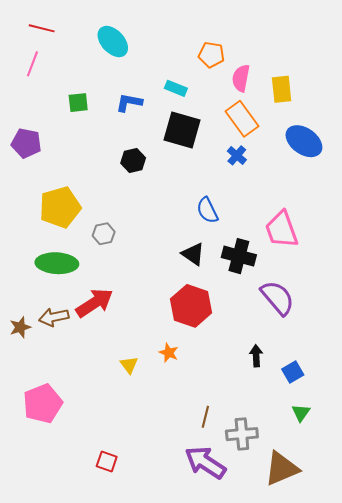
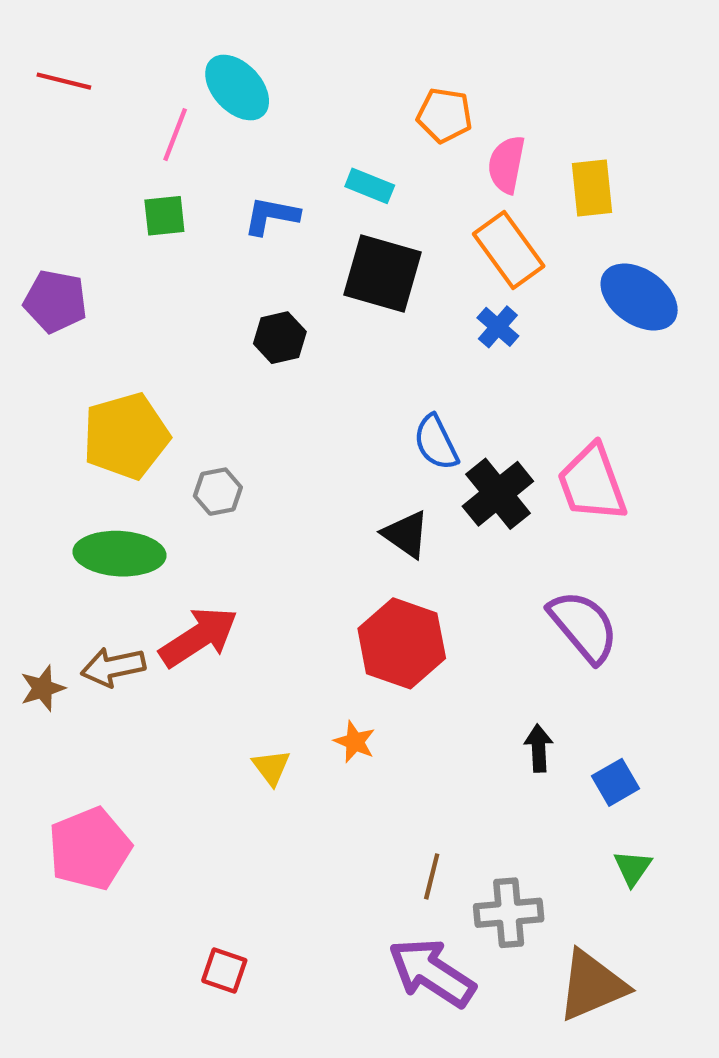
red line: (42, 28) -> (64, 81), moved
pink line: (32, 64) -> (175, 135), moved
black cross: (239, 256) -> (498, 494), moved, turned 36

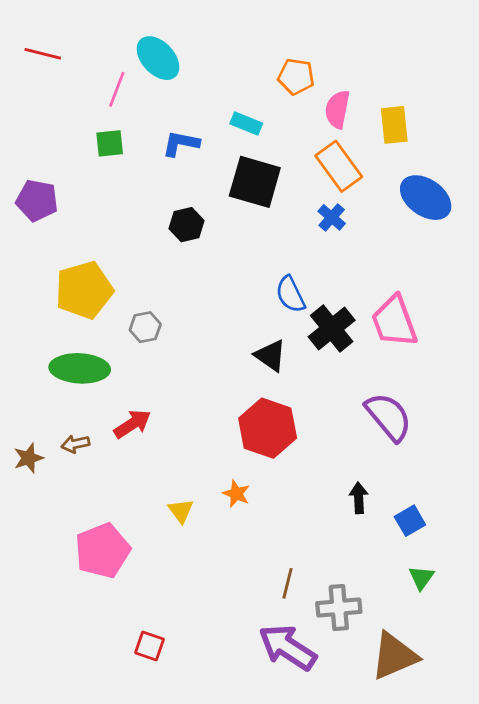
red arrow: (199, 637) -> (132, 424), size x0.7
brown arrow: (113, 667) -> (75, 444), size x0.7
pink pentagon: (90, 849) -> (102, 551), moved

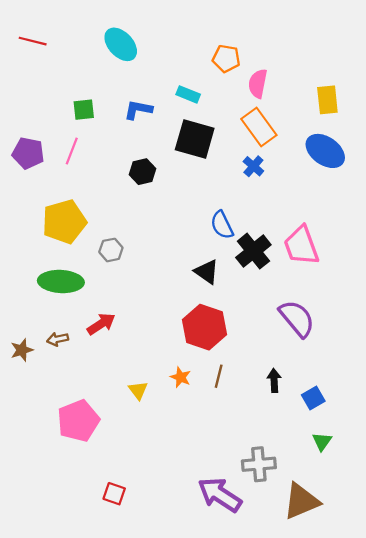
pink line: (117, 89) -> (72, 151), moved
yellow rectangle: (394, 125) -> (327, 100), moved
brown line: (288, 583) -> (219, 376), moved

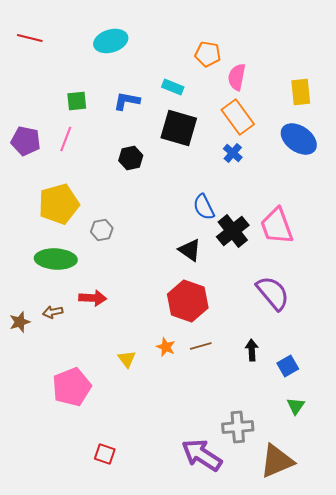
cyan ellipse: (121, 44) -> (111, 41), turned -64
red arrow: (101, 324) -> (93, 298), turned 36
brown line: (219, 376) -> (201, 346), turned 60

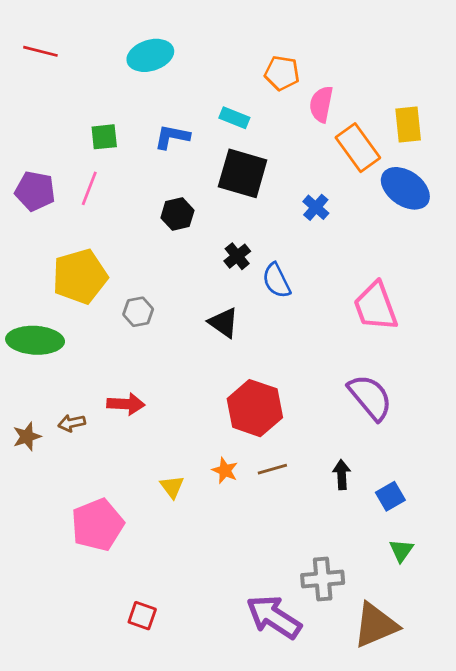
orange rectangle: (238, 117) -> (358, 148), moved
black cross: (233, 231) -> (237, 256), moved, size x0.6
black triangle: (190, 250) -> (224, 323), moved
green ellipse: (56, 259) -> (35, 340), moved

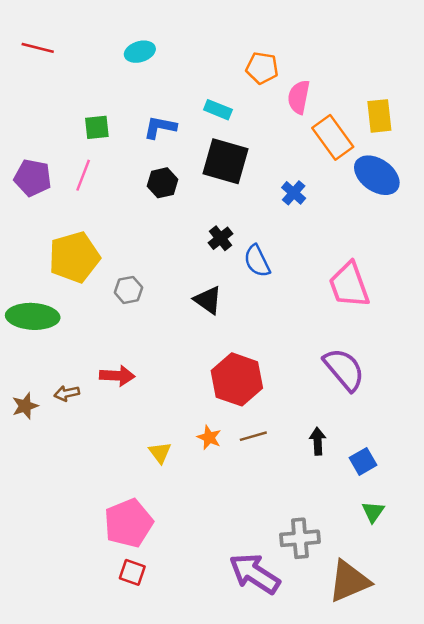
cyan ellipse: (150, 55) -> (140, 52), size x0.7
black hexagon: (177, 214) -> (163, 183), moved
pink pentagon: (97, 525) -> (128, 523), moved

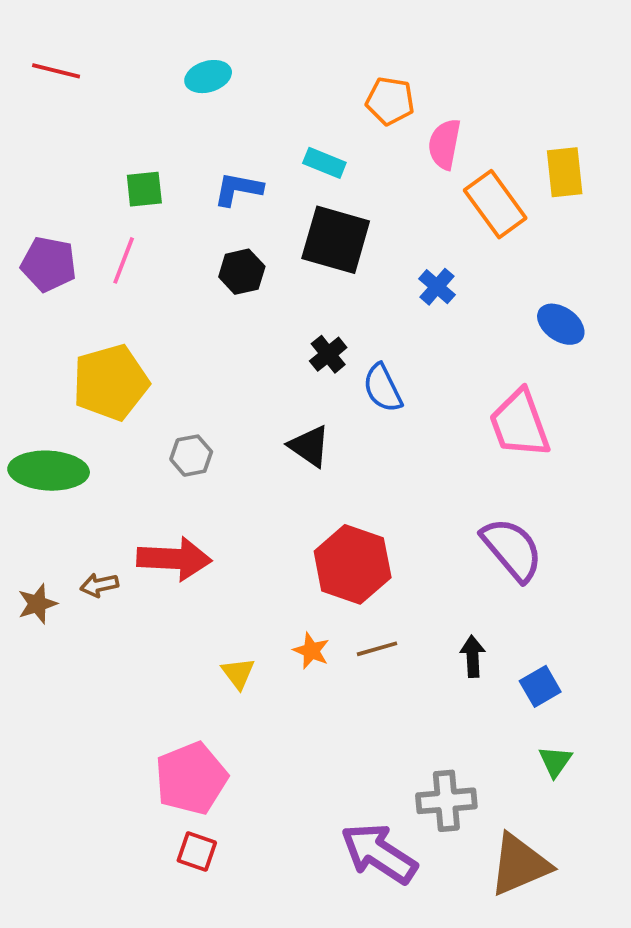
blue ellipse: (377, 175) -> (561, 324), moved, size x0.7
gray hexagon: (128, 290) -> (191, 456), moved
red arrow: (117, 376) -> (174, 559), size x1.4

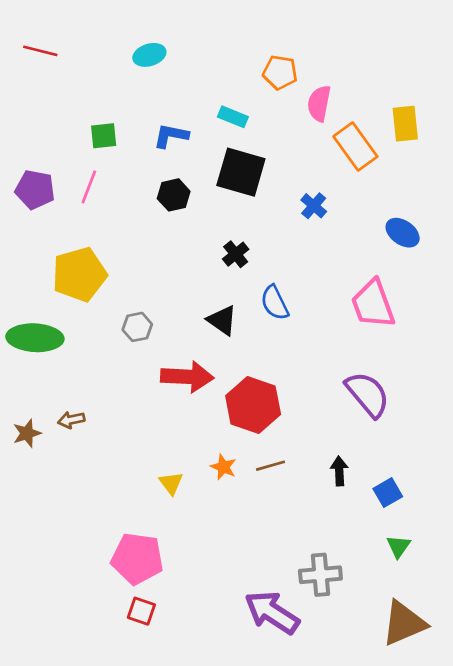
blue semicircle: (383, 388) -> (275, 303), moved
red arrow: (174, 559) -> (187, 377), moved
pink pentagon: (191, 778) -> (137, 559), turned 30
brown triangle: (520, 865) -> (404, 623), moved

